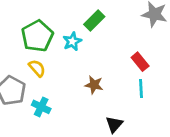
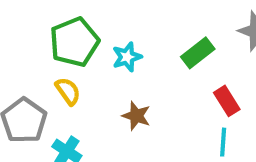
green rectangle: (94, 20) -> (198, 53), moved
brown star: (94, 85) -> (136, 116), moved

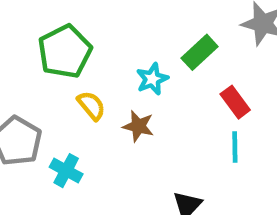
cyan star: (127, 57) -> (152, 79), moved
yellow semicircle: (68, 91) -> (91, 106), moved

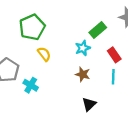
cyan star: (152, 79) -> (83, 48), moved
brown star: (138, 126) -> (83, 74), moved

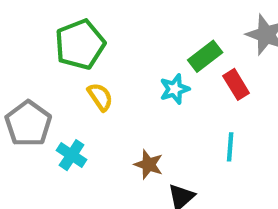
red rectangle: (114, 55) -> (236, 84), moved
brown star: (83, 74) -> (149, 164), moved

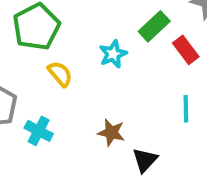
cyan star: (175, 89) -> (113, 54), moved

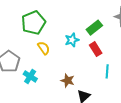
red rectangle: (186, 50) -> (96, 49), moved

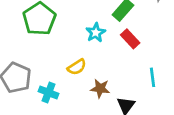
yellow semicircle: (44, 48) -> (77, 67), moved, turned 104
cyan line: (107, 71) -> (153, 77), moved

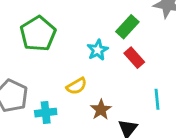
brown star: (100, 88) -> (101, 110), turned 30
cyan cross: (48, 93) -> (46, 113), turned -30

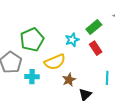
green pentagon: (38, 34) -> (32, 40), moved
yellow semicircle: (77, 86) -> (55, 62), size x1.5

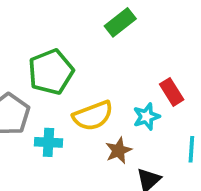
green rectangle: (94, 27) -> (120, 22), moved
cyan star: (72, 40) -> (146, 117), moved

